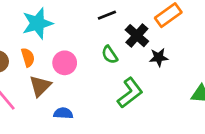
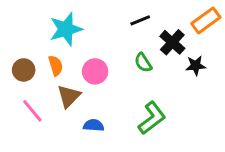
green L-shape: (130, 93) -> (152, 118), moved

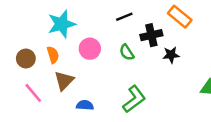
orange rectangle: (206, 20) -> (180, 17), turned 75
black cross: (172, 42) -> (151, 35), turned 35
pink circle: (95, 71) -> (90, 49), moved

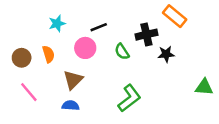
black line: (124, 17) -> (99, 27), moved
cyan star: (62, 24) -> (57, 23), size x0.6
brown triangle: (64, 81) -> (73, 80), moved
blue semicircle: (85, 105) -> (71, 106), moved

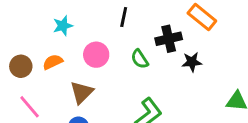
black line: (99, 27) -> (124, 17), moved, turned -56
orange semicircle: (48, 54) -> (53, 62), turned -98

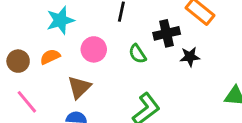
cyan star: (63, 26) -> (60, 20), size x1.4

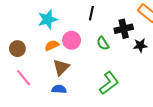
orange semicircle: (50, 57) -> (52, 45), moved

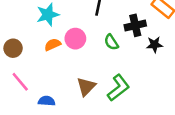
brown triangle: (61, 67) -> (86, 87), moved
blue semicircle: (59, 89) -> (47, 101), moved

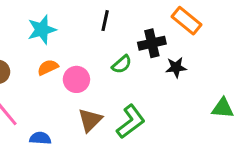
pink circle: (75, 39) -> (76, 79), moved
green semicircle: (111, 42) -> (122, 64), turned -98

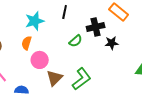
cyan star: (42, 30) -> (35, 21), moved
orange semicircle: (48, 67) -> (27, 43), turned -48
pink circle: (76, 79) -> (40, 60), moved

